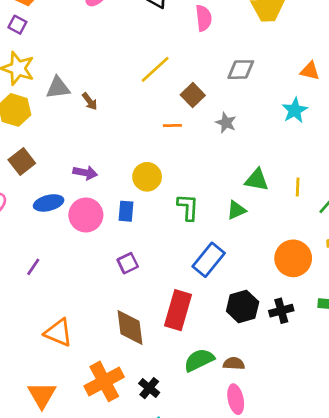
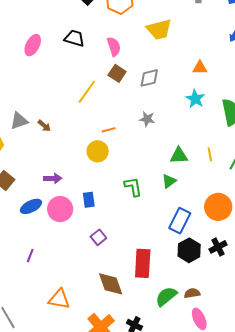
brown square: (193, 95) -> (117, 73), moved
yellow circle: (147, 177) -> (98, 151), moved
blue rectangle: (209, 260) -> (180, 221), moved

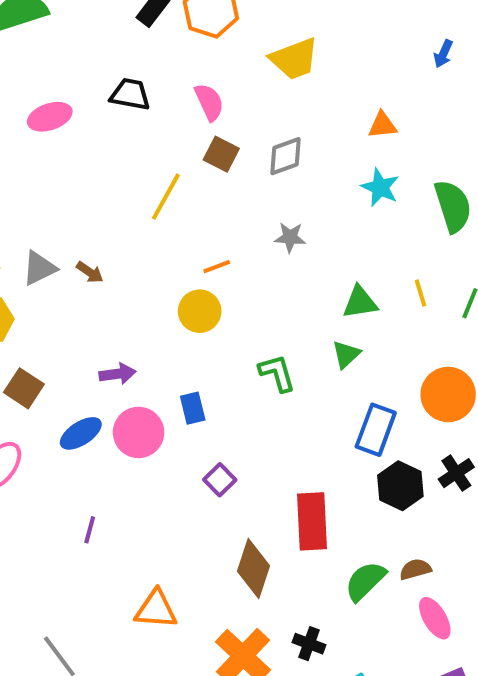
pink ellipse: (33, 45) -> (50, 117), turned 50
brown diamond: (111, 284) -> (253, 568), turned 44

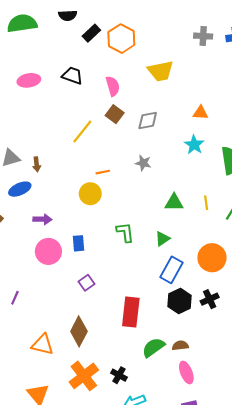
brown arrow: (90, 272) -> (37, 164), turned 40
green triangle: (346, 354) -> (162, 239), moved
blue ellipse: (81, 433) -> (20, 189), moved
brown diamond: (253, 568) -> (79, 331), moved

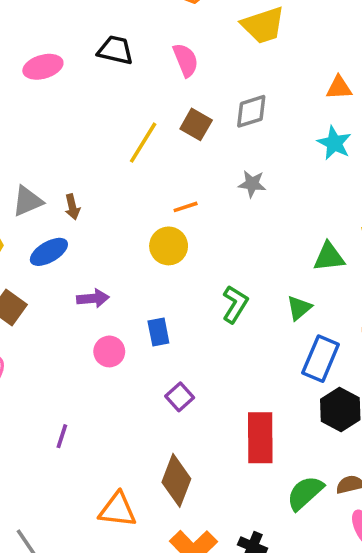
brown square: (115, 114) -> (196, 124), moved
green triangle: (174, 203) -> (329, 257), moved
green L-shape: (125, 232) -> (235, 304), turned 45
pink circle: (48, 251) -> (109, 351), size x0.7

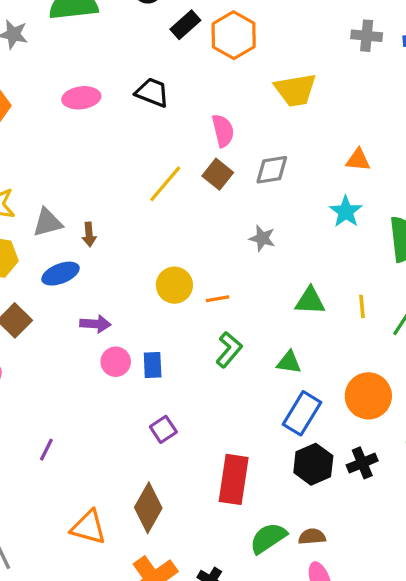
pink semicircle: (186, 60) -> (223, 131), moved
orange line: (186, 207) -> (218, 299), moved
green triangle: (329, 257) -> (310, 301), moved
green triangle: (299, 308) -> (289, 362), turned 40
pink circle: (109, 351) -> (116, 362), moved

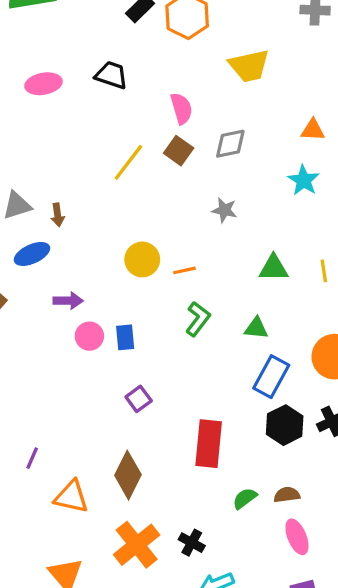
purple line: (46, 450) -> (32, 458), moved
green semicircle: (268, 538) -> (245, 498), size x0.7

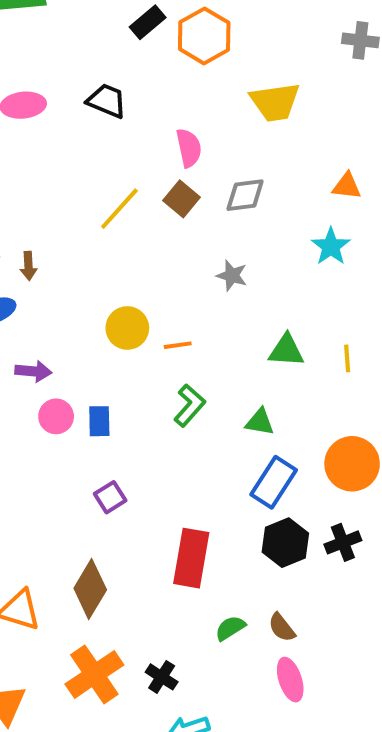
brown semicircle: (287, 495) -> (282, 627), turned -125

